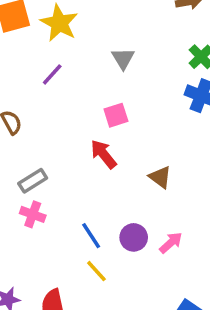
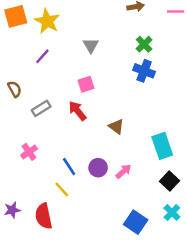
gray rectangle: (33, 181) -> (41, 108), moved
pink cross: (33, 214) -> (29, 152), turned 35
yellow line: (96, 271) -> (62, 189), moved

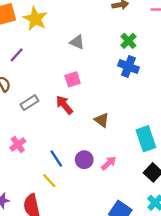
gray triangle: (91, 45) -> (77, 42), turned -35
purple line: (42, 56) -> (17, 55), moved

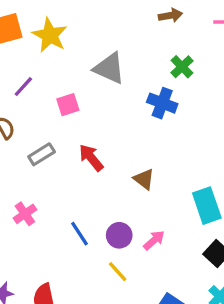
gray triangle: (77, 42) -> (109, 68), size x1.5
blue cross: (128, 66) -> (162, 103), moved
pink square: (73, 79) -> (68, 105), moved
yellow line: (49, 181) -> (118, 272), moved

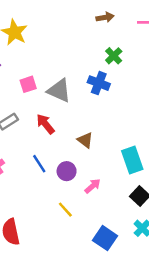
gray triangle: (109, 68) -> (59, 91), moved
blue line: (80, 234) -> (39, 164), moved
purple circle: (119, 235) -> (67, 171), moved

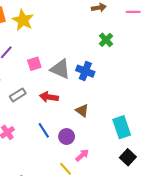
blue cross: (99, 83) -> (85, 71), moved
red arrow: (45, 124) -> (49, 97), turned -42
pink arrow: (93, 186) -> (82, 155), moved

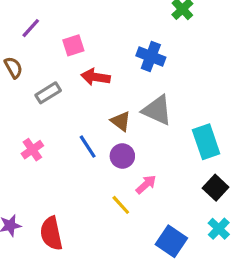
gray triangle: (60, 69) -> (157, 110), moved
red arrow: (49, 97) -> (96, 77), moved
brown triangle: (82, 111) -> (121, 121), moved

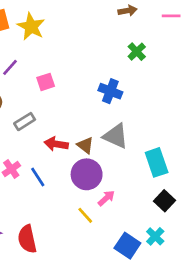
red arrow: (96, 77) -> (56, 144), moved
blue line: (88, 147) -> (38, 177), moved
purple circle: (122, 156) -> (87, 174), size x1.5
cyan cross: (219, 229) -> (155, 236), moved

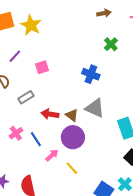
pink arrow: (106, 198) -> (52, 155), moved

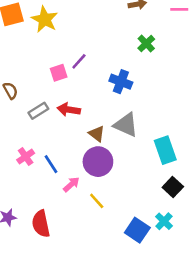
purple line: (15, 56) -> (79, 61), moved
red arrow: (50, 114) -> (69, 110), moved

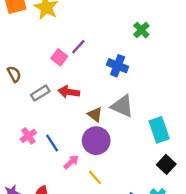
pink square: (59, 73) -> (59, 57), turned -35

